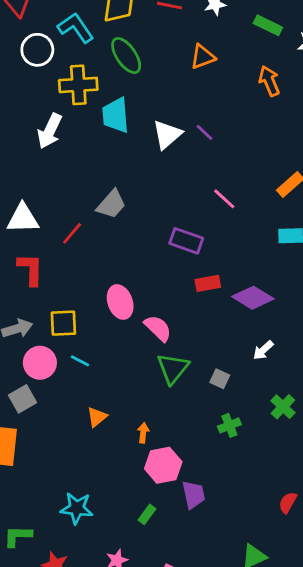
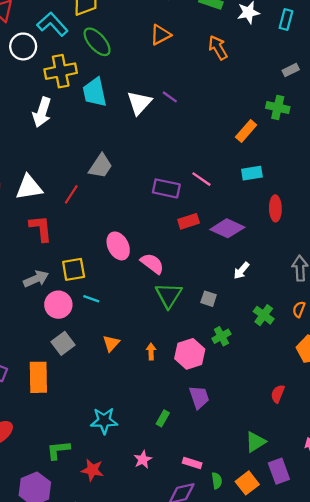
pink line: (224, 199) -> (201, 179), moved
gray square: (22, 399) -> (63, 343), moved
pink hexagon: (163, 465) -> (190, 354), moved

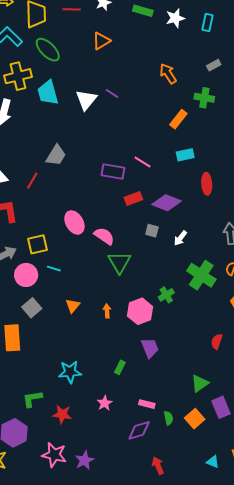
orange arrow: (218, 48) -> (168, 74), moved
gray square: (209, 299) -> (152, 231), moved
green cross: (264, 315) -> (201, 275), size x1.6

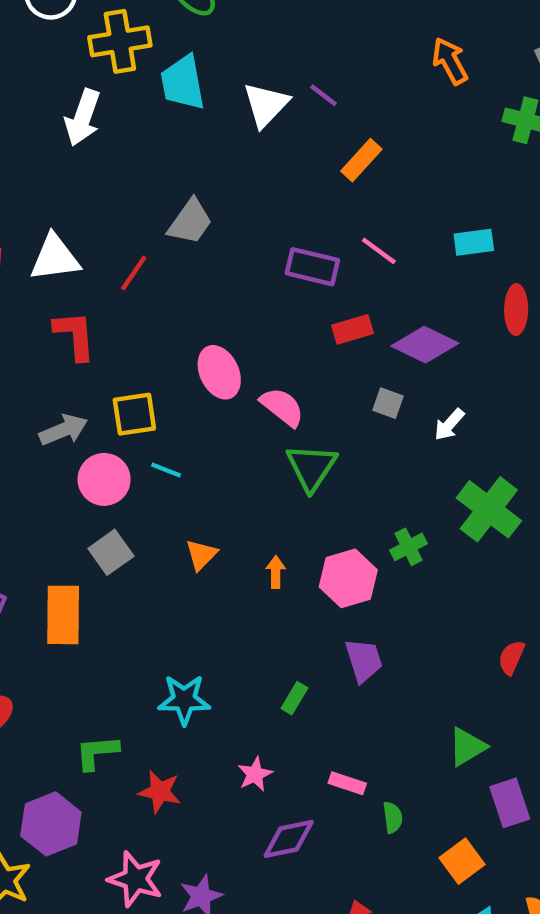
orange rectangle: (178, 119) -> (361, 160), moved
orange square: (195, 419) -> (462, 861), moved
purple diamond: (139, 430) -> (289, 839), moved

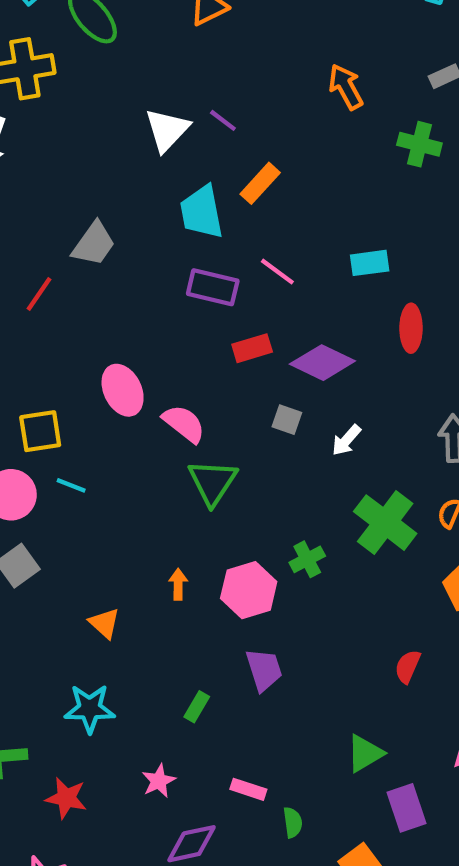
cyan trapezoid: (183, 83) -> (202, 212), moved
orange triangle: (201, 555) -> (104, 623), moved, turned -32

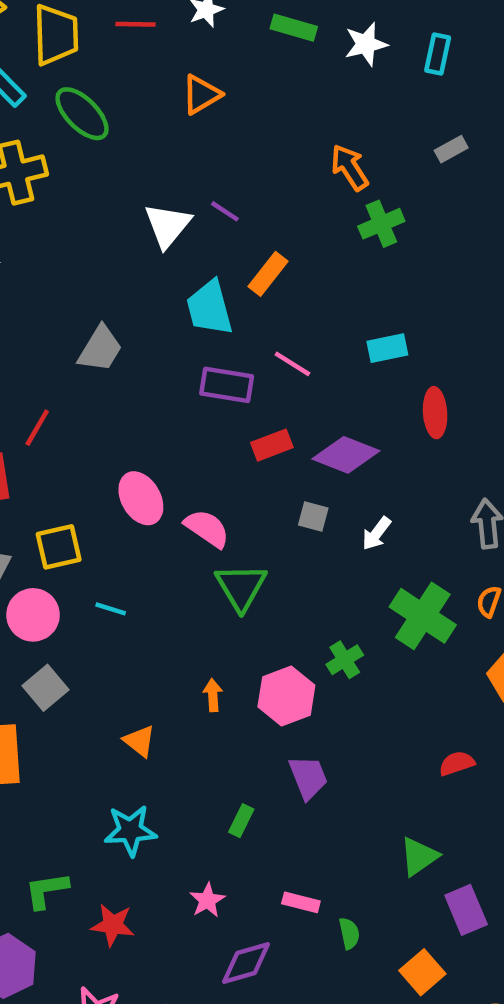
green cross: (419, 144) -> (381, 224), moved, turned -33
red line: (39, 294) -> (37, 428), moved
cyan line: (71, 485) -> (111, 609), moved
red semicircle: (408, 667) -> (457, 763), turned 52

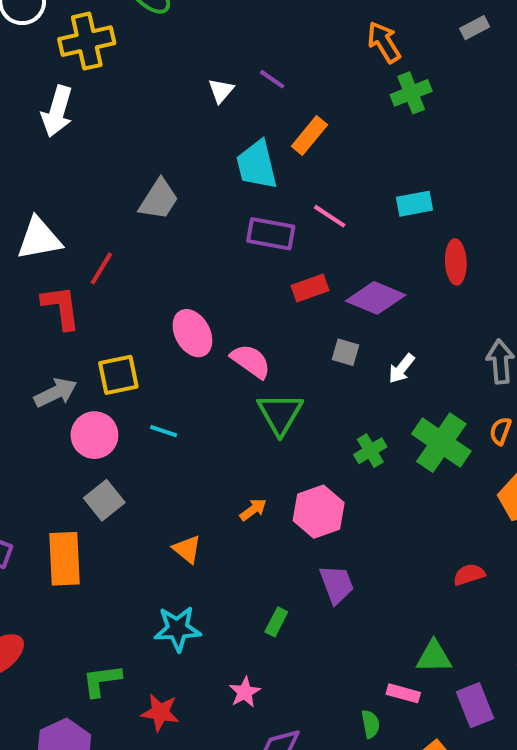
white triangle: (168, 225) -> (221, 91), size x0.6
green cross: (345, 660) -> (370, 451), moved
orange arrow: (213, 695) -> (253, 510), turned 56
green triangle: (419, 857) -> (434, 657), turned 33
pink rectangle: (301, 902) -> (403, 693), moved

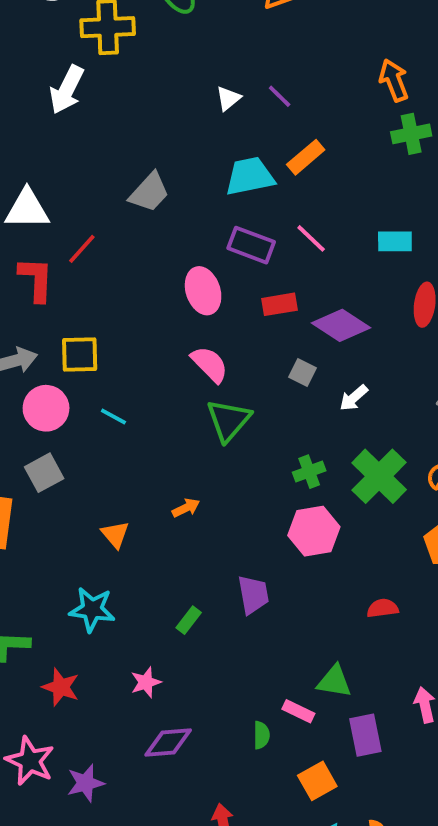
cyan trapezoid: (257, 165) -> (250, 176), turned 82
pink ellipse: (192, 333) -> (203, 291), moved
pink hexagon: (319, 512) -> (314, 531), moved

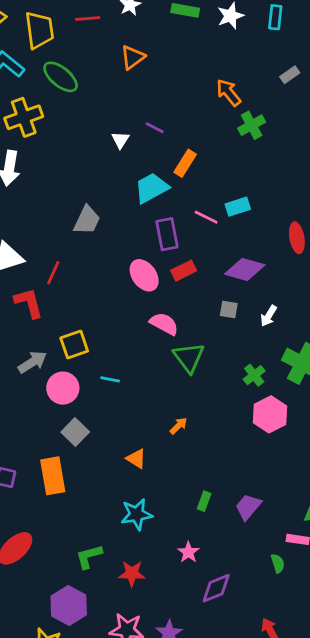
cyan rectangle: (395, 241) -> (238, 207), moved
purple rectangle: (251, 245) -> (167, 234), turned 76
red rectangle: (279, 304) -> (184, 271), moved
purple trapezoid: (253, 595) -> (248, 507), moved, turned -112

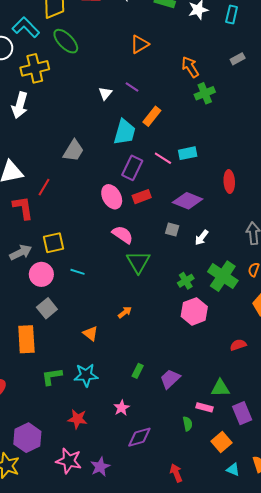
orange triangle: (133, 57) -> (140, 44), moved
cyan trapezoid: (151, 188) -> (125, 132), turned 128
purple rectangle: (167, 234) -> (132, 168), turned 30
green L-shape: (89, 556) -> (52, 377), moved

